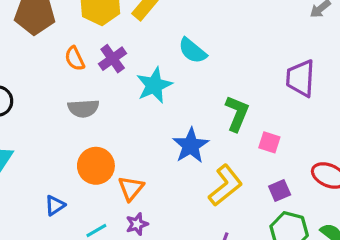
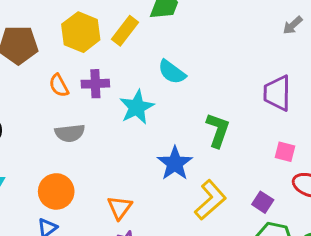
purple cross: (113, 59) -> (95, 84), turned 36
pink square: (269, 142) -> (285, 152), moved
orange circle: (96, 166) -> (56, 191), moved
purple square: (280, 191) -> (263, 202), turned -30

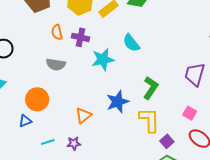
yellow L-shape: (210, 200) -> (149, 120), moved, turned -64
orange triangle: (120, 207) -> (83, 115), moved

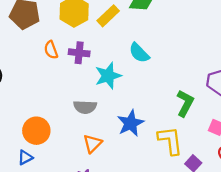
gray semicircle: (56, 64) -> (85, 107), moved
green L-shape: (151, 88) -> (185, 103), moved

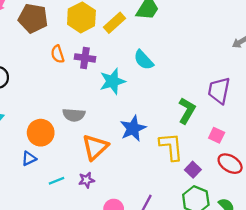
gray semicircle: (85, 107) -> (74, 115), moved
orange triangle: (93, 144) -> (95, 147), size x1.4

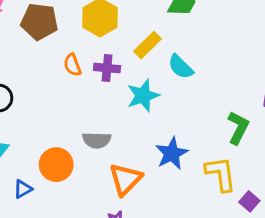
yellow rectangle: (115, 23) -> (148, 45), moved
blue triangle: (29, 158) -> (23, 189), moved

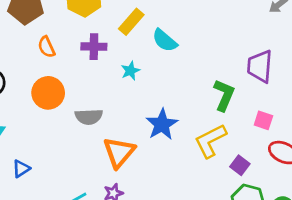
orange semicircle: (72, 65) -> (46, 47), moved
cyan star: (143, 96) -> (130, 71), size x0.6
orange circle: (56, 165) -> (48, 93), moved
yellow L-shape: (221, 174) -> (210, 141), turned -105

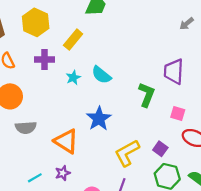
cyan semicircle: (165, 40) -> (101, 75), moved
gray semicircle: (89, 117) -> (26, 128), moved
yellow L-shape: (210, 141) -> (127, 153), moved
orange triangle: (119, 152) -> (66, 141), turned -36

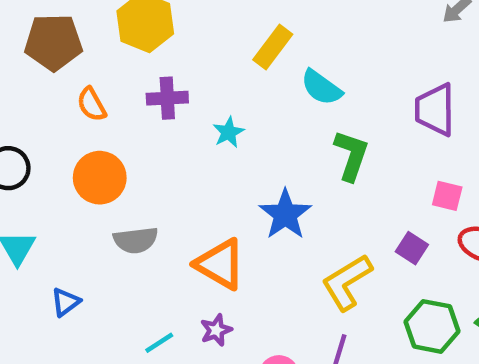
yellow rectangle: (73, 40) -> (273, 47), moved
cyan semicircle: (101, 75) -> (321, 87), moved
green L-shape: (147, 95) -> (351, 155), moved
purple square: (160, 149) -> (412, 248), moved

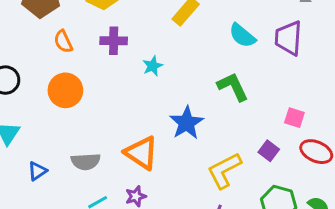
cyan semicircle: (321, 87) -> (242, 36), moved
purple trapezoid: (435, 110) -> (288, 38), moved
green L-shape: (351, 155) -> (233, 87), turned -48
gray semicircle: (136, 240) -> (86, 162), moved

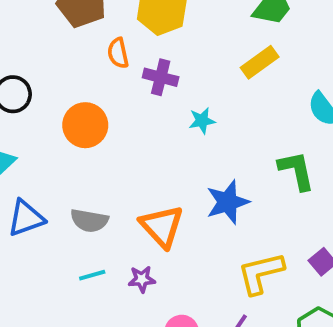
orange semicircle: (63, 42) -> (118, 53), moved
blue triangle: (37, 171) -> (26, 218), size x1.5

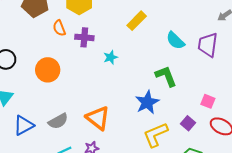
blue star: (228, 202) -> (147, 102), moved
gray semicircle: (89, 221) -> (58, 121), turned -30

